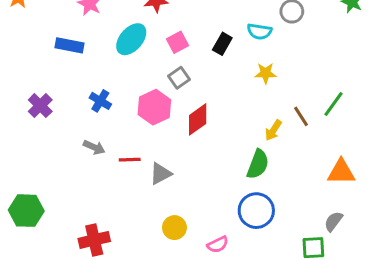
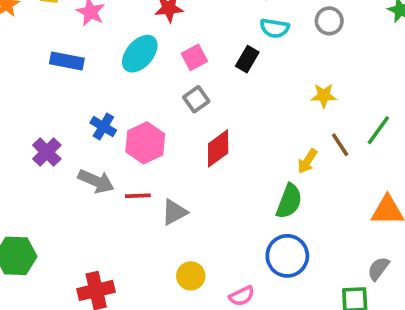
cyan semicircle: (259, 31) -> (275, 28), moved
yellow star: (266, 73) -> (324, 96), moved
purple cross: (40, 106) -> (47, 152), moved
pink hexagon: (154, 107) -> (145, 143), moved
gray arrow: (94, 147) -> (96, 181), size x1.4

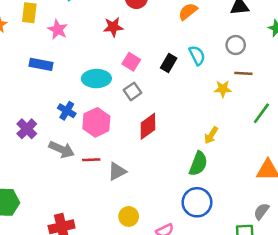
gray circle: (329, 21) -> (236, 45), moved
cyan semicircle: (275, 28) -> (197, 55), moved, turned -126
cyan ellipse: (140, 54) -> (96, 79), moved, turned 48
pink square: (194, 57) -> (131, 62), turned -30
brown line: (340, 145) -> (243, 73), moved, turned -54

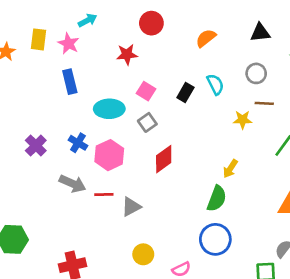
pink star: (58, 30) -> (68, 44), moved
blue rectangle: (41, 64) -> (70, 82), moved, turned 65
purple cross: (27, 129) -> (36, 146), moved

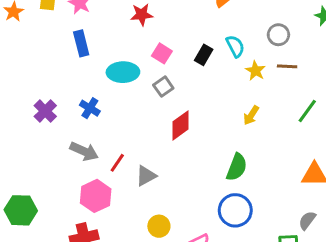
yellow star: (243, 120) -> (255, 71), moved, turned 30
pink hexagon: (109, 155) -> (96, 196), moved
yellow arrow: (230, 169) -> (251, 115), moved
red line: (104, 194) -> (117, 163), turned -54

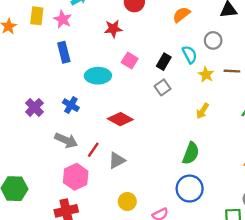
gray circle: (278, 35) -> (213, 40), moved
gray square: (163, 87) -> (163, 87), moved
red diamond: (181, 125) -> (120, 119), moved, turned 65

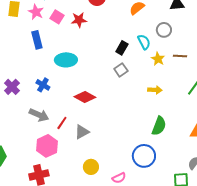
pink square: (130, 60) -> (57, 17), moved
yellow arrow: (203, 111) -> (155, 90), turned -120
green semicircle: (191, 153) -> (159, 126), moved

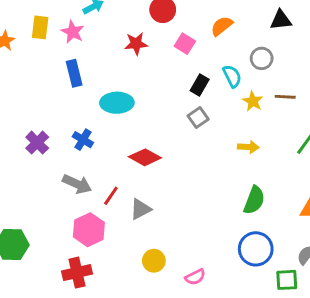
pink square: (57, 17) -> (185, 44), moved
blue circle: (144, 156) -> (256, 249), moved

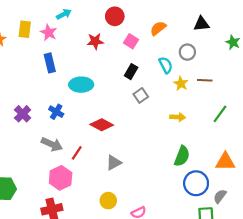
black rectangle: (200, 85) -> (131, 72), moved
gray triangle: (141, 209) -> (114, 163), moved
blue circle: (256, 249) -> (196, 183), moved

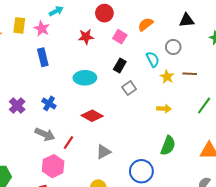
cyan ellipse: (81, 85) -> (85, 78), moved
blue circle: (196, 183) -> (141, 171), moved

